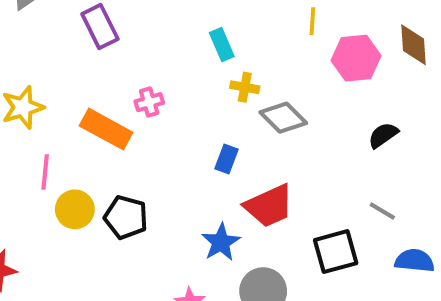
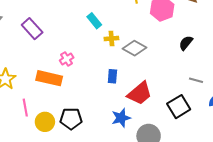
blue star: (221, 242) -> (121, 118), turned 30

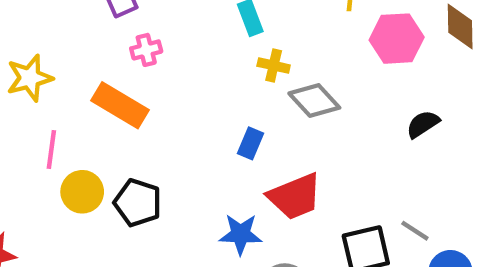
pink cross: (67, 59) -> (146, 50), moved
gray line: (196, 80) -> (415, 231), moved

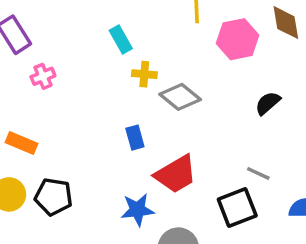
orange rectangle: (120, 105) -> (22, 143), moved, size x0.7
blue rectangle: (250, 143) -> (135, 138), turned -30
gray line: (415, 231) -> (258, 173), moved

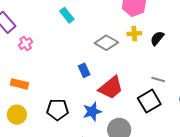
yellow cross: (144, 74) -> (134, 34), moved
black pentagon: (54, 197) -> (58, 110), moved

